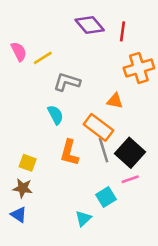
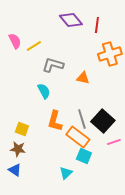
orange triangle: (115, 101) -> (83, 78), moved
orange rectangle: (98, 127) -> (78, 137), moved
pink line: (130, 179) -> (114, 142), moved
cyan square: (106, 197) -> (84, 156), turned -35

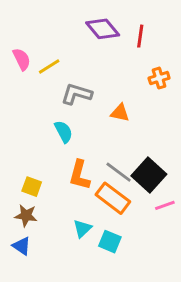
orange cross: (110, 54) -> (159, 78), size x0.6
gray line: (82, 119) -> (119, 172), turned -36
cyan square: (84, 156) -> (110, 242), moved
cyan triangle: (66, 173) -> (82, 229), moved

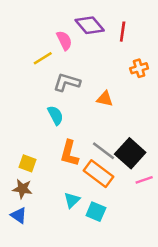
pink semicircle: (22, 59) -> (64, 40), moved

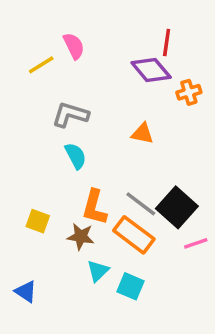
purple diamond: (90, 25) -> (151, 70), moved
pink semicircle: (64, 40) -> (74, 46), moved
yellow line: (43, 58) -> (41, 65), moved
gray L-shape: (67, 82) -> (70, 115), moved
brown star: (22, 189) -> (81, 237), moved

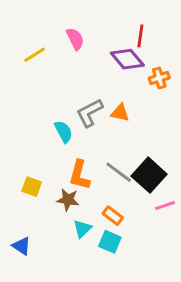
pink semicircle: (74, 46) -> (75, 39), moved
gray L-shape: (70, 115) -> (90, 113), moved, turned -44
orange rectangle: (134, 235) -> (113, 216), moved, size x0.6

